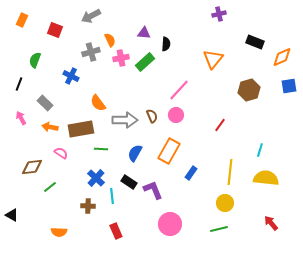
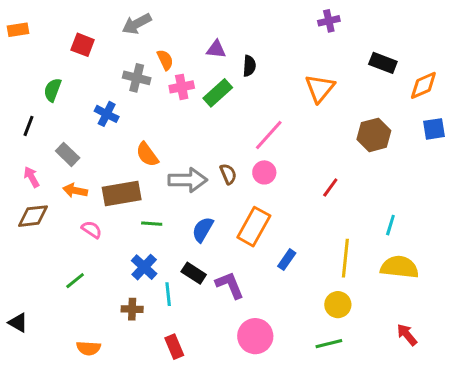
orange rectangle: (22, 20) -> (18, 30), moved, turned 56
gray cross: (91, 52) -> (137, 78), turned 30
brown diamond: (32, 167) -> (33, 216), moved

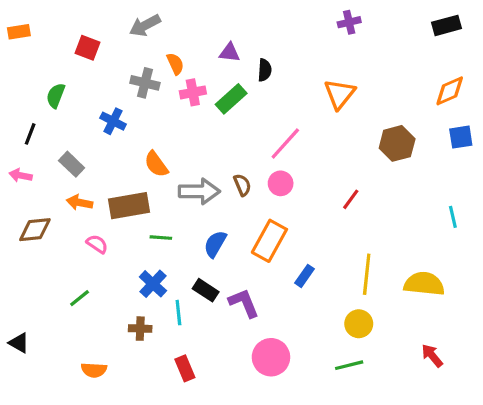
black rectangle: (383, 63) -> (446, 25), moved, turned -36
pink arrow: (32, 177) -> (21, 175), moved, turned -50
cyan line: (390, 225) -> (453, 217), moved, turned -30

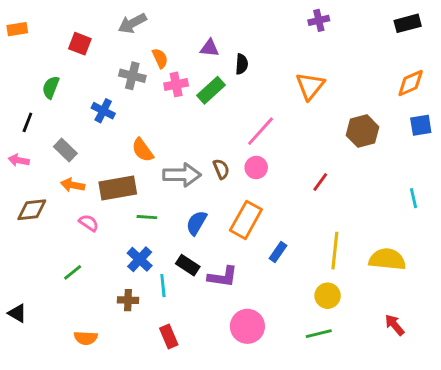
purple L-shape: (244, 303) -> (223, 277), turned 120

